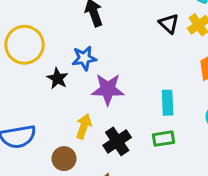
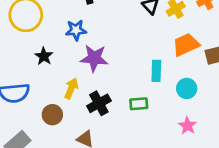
black star: (58, 78) -> (44, 56), moved
cyan rectangle: (168, 103) -> (156, 71), moved

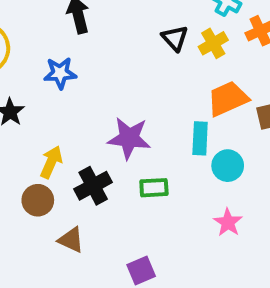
purple star: (94, 58) -> (129, 138), moved
cyan rectangle: (156, 71) -> (200, 138), moved
brown circle: (52, 115) -> (38, 200), moved

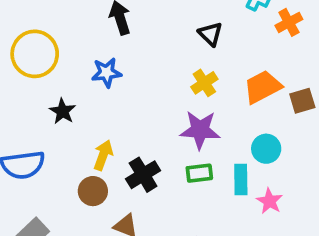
yellow cross: (213, 43) -> (204, 83), moved
purple star: (129, 138) -> (200, 130), moved
cyan rectangle: (200, 138) -> (241, 179), moved

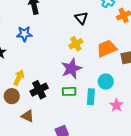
purple star: (200, 130) -> (71, 69), turned -30
pink star: (270, 201) -> (116, 105), moved

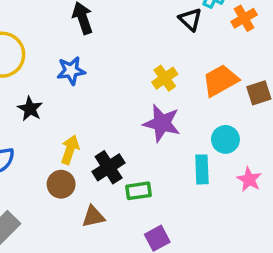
black triangle: (81, 18) -> (190, 19), moved
purple star: (71, 69) -> (162, 123), turned -30
green rectangle: (69, 91) -> (139, 191), moved
brown triangle: (28, 116) -> (93, 217), turned -32

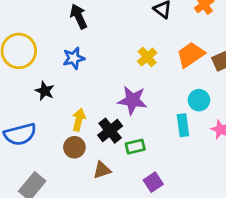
purple star: (162, 123) -> (132, 100), moved

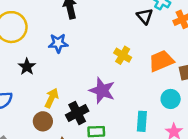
yellow cross: (147, 57) -> (123, 55), turned -30
cyan circle: (199, 100) -> (171, 99), moved

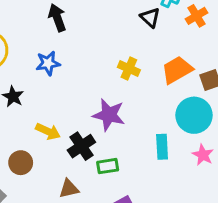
yellow arrow: (52, 98) -> (48, 131), turned 96
cyan circle: (171, 99) -> (194, 115), size x1.5
brown circle: (43, 121) -> (21, 163), moved

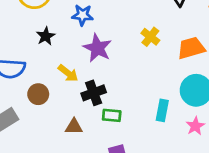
purple star: (109, 115) -> (97, 48), moved

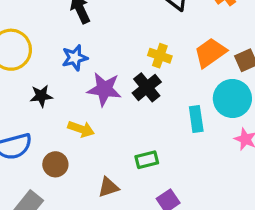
black star: (46, 36) -> (41, 96), turned -30
black cross: (94, 93) -> (147, 87), moved
cyan rectangle: (162, 110) -> (196, 119), moved

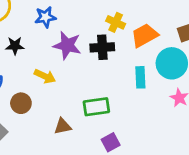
orange trapezoid: (210, 53) -> (145, 35), moved
black cross: (147, 87) -> (102, 47), turned 30
green rectangle: (147, 160) -> (96, 107), size x1.4

